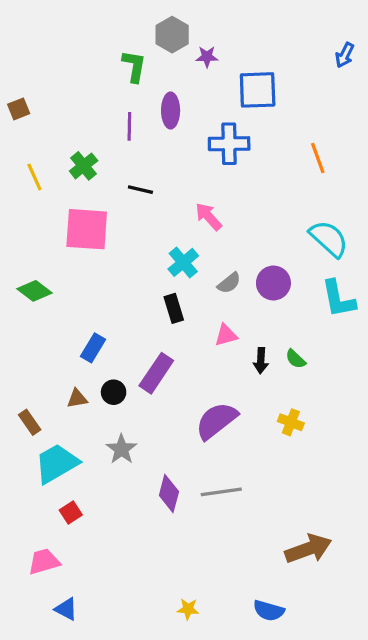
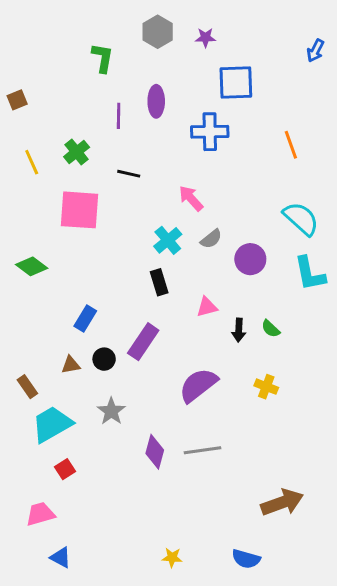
purple star: (207, 57) -> (205, 38), moved
green L-shape: (134, 66) -> (103, 58), moved
gray semicircle: (229, 283) -> (211, 239), moved

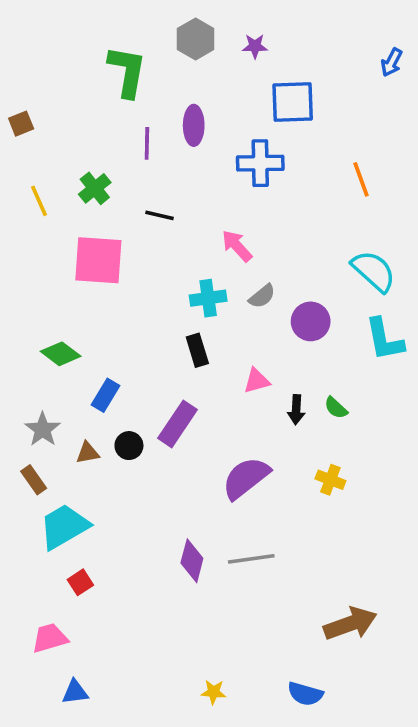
green L-shape: (103, 58) -> (127, 71), size x1.4
cyan cross: (168, 240) -> (208, 298), turned 32
green diamond: (32, 266) -> (61, 354), moved
gray star: (111, 411) -> (43, 429), moved
blue triangle: (61, 557) -> (75, 692), turned -35

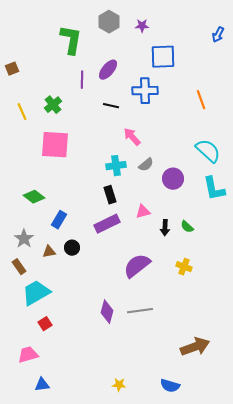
purple ellipse: (194, 125) -> (108, 70), turned 40
black line: (160, 215) -> (111, 106), moved
purple rectangle: (178, 424) -> (107, 224), moved, turned 30

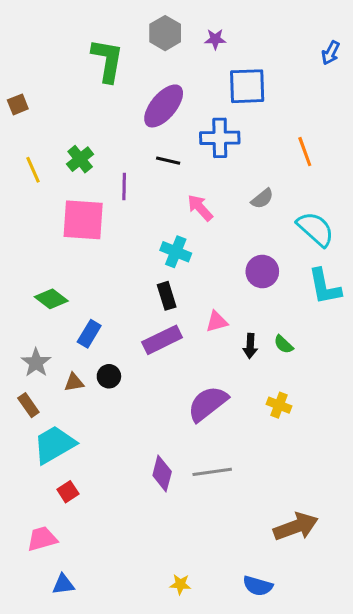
purple ellipse: (108, 70) -> (164, 106), size x1.4
purple line: (82, 80) -> (124, 186), moved
gray semicircle: (146, 165) -> (262, 199), moved
cyan cross: (116, 166) -> (176, 252), turned 30

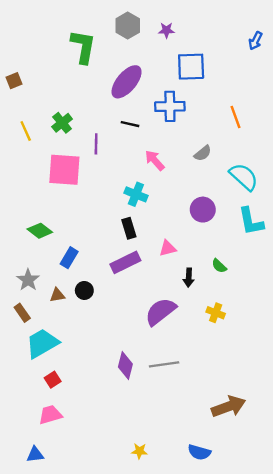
black arrow: (250, 346) -> (189, 278), moved
pink trapezoid: (42, 539) -> (50, 415), moved
blue triangle: (63, 584) -> (35, 455), moved

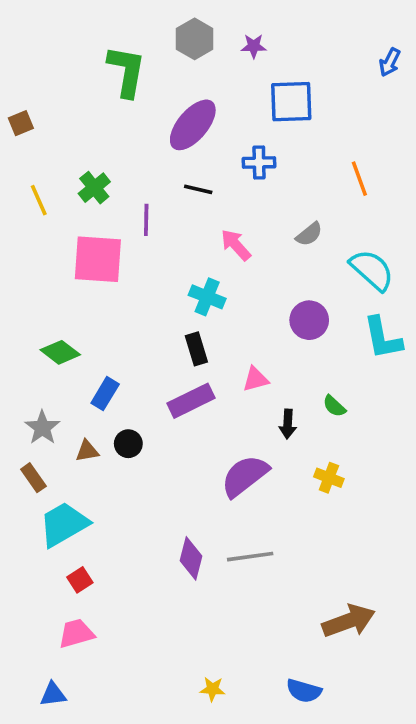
blue cross: (170, 106) -> (259, 163), size x0.7

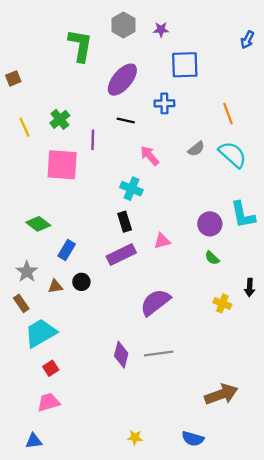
cyan semicircle: (372, 270) -> (233, 155), moved
purple circle: (309, 320) -> (210, 224), moved
black arrow: (288, 424) -> (250, 288), moved
yellow cross: (329, 478) -> (222, 303), moved

